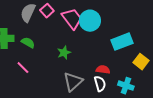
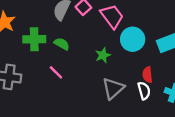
cyan circle: (90, 21) -> (133, 39), moved
red semicircle: (103, 70) -> (147, 75), turned -104

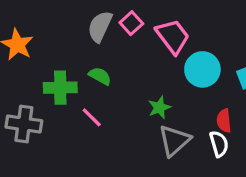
green cross: (34, 39) -> (60, 88), moved
green star: (103, 55) -> (159, 107), moved

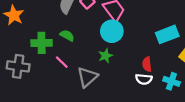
cyan circle: (202, 69) -> (112, 31), moved
gray triangle: (174, 141) -> (87, 77), moved
white semicircle: (219, 144) -> (144, 79), turned 112

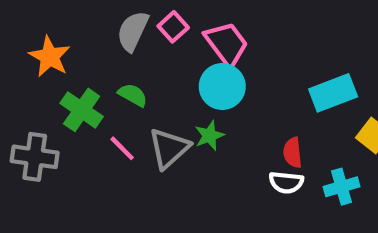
orange star: (14, 15) -> (50, 57), moved
green cross: (42, 43) -> (82, 110), turned 36
gray triangle: (87, 77) -> (169, 148), moved
cyan cross: (171, 81) -> (342, 187), turned -35

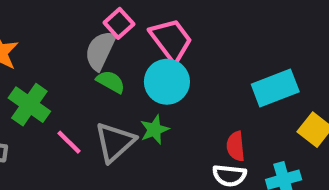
gray semicircle: (133, 31) -> (100, 50), moved
green semicircle: (133, 95) -> (111, 82), moved

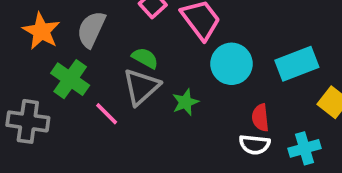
gray semicircle: (100, 50) -> (91, 29), moved
cyan circle: (167, 82) -> (231, 64), moved
gray triangle: (115, 142) -> (141, 87), moved

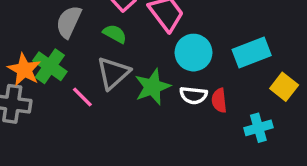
orange star: (41, 31) -> (24, 70), moved
green semicircle: (145, 58) -> (115, 34), moved
green star: (185, 102) -> (152, 87), size x1.5
white semicircle: (255, 145) -> (193, 95), moved

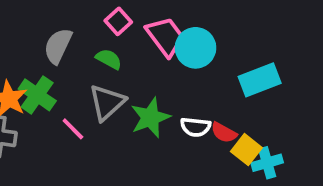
cyan circle: (193, 53) -> (196, 48), moved
yellow square: (284, 87) -> (246, 150), moved
red semicircle: (219, 100) -> (224, 133), turned -55

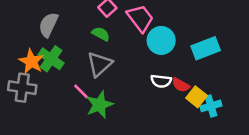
gray semicircle: (58, 46) -> (48, 25), moved
cyan circle: (196, 48) -> (161, 40), moved
green star: (150, 118) -> (100, 105), moved
pink line: (73, 129) -> (81, 92), moved

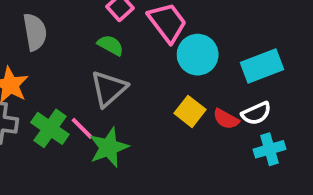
gray semicircle: (48, 25) -> (35, 32), turned 145
green cross: (51, 59) -> (50, 128), moved
white semicircle: (161, 81) -> (256, 113), moved, turned -30
yellow square: (197, 97) -> (190, 111), moved

